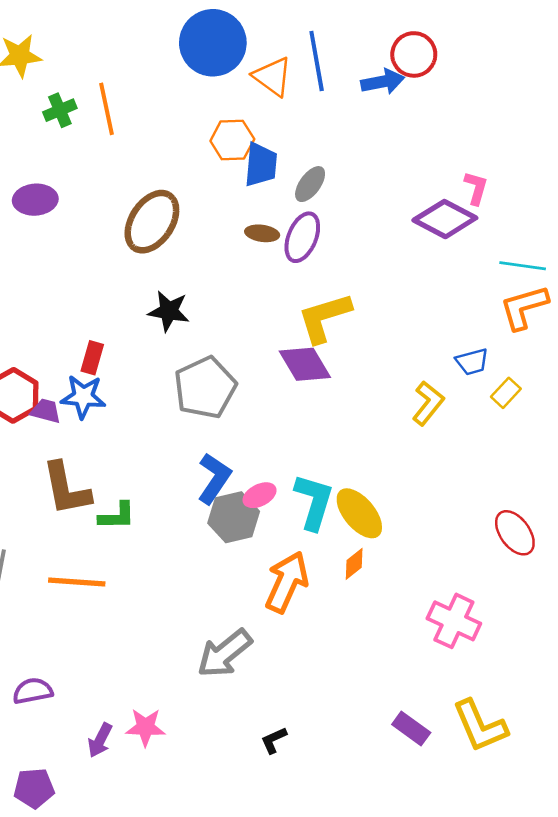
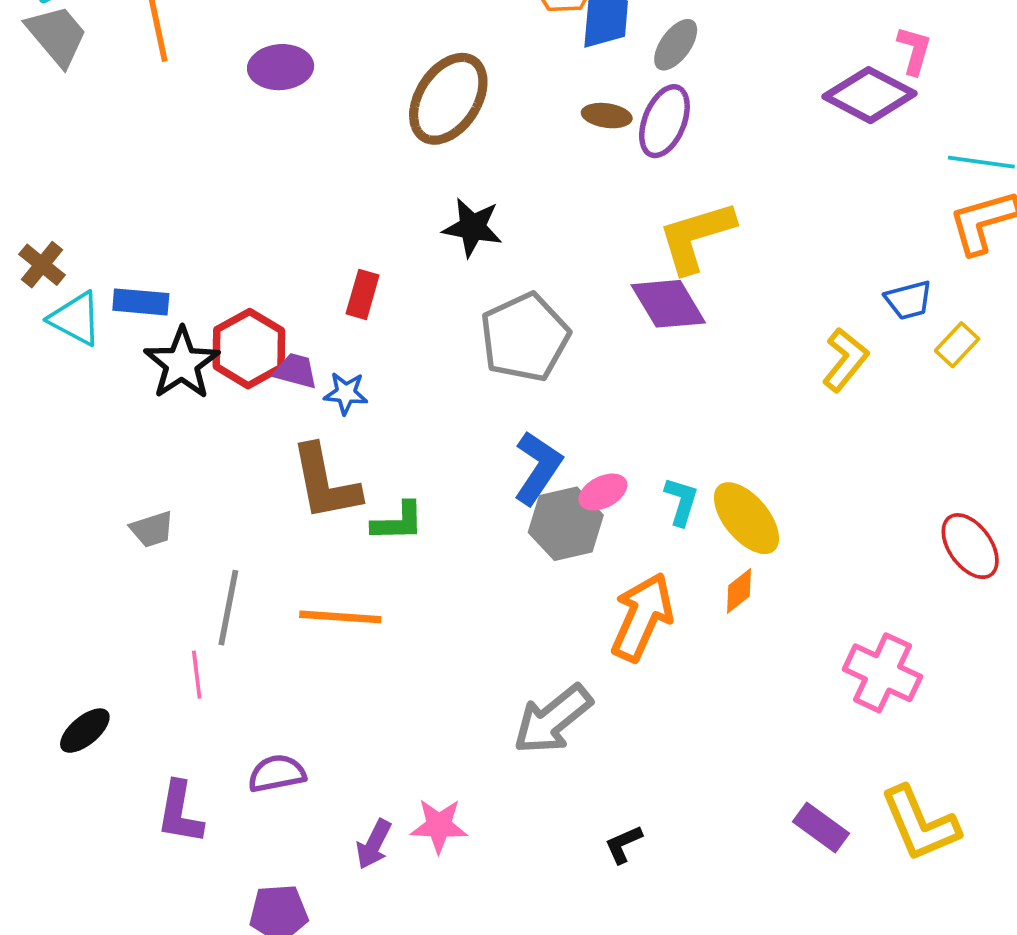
blue star: (83, 397) -> (346, 393), moved, size x0.7
cyan L-shape: (314, 502) -> (681, 501), size x0.6

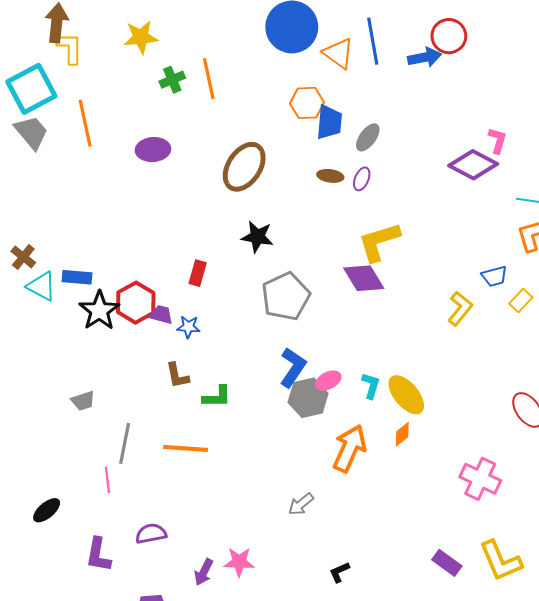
purple ellipse: (664, 121) -> (362, 179), size x0.6
brown L-shape: (325, 483) -> (177, 375), size x0.6
gray arrow: (553, 719) -> (301, 504), size x0.6

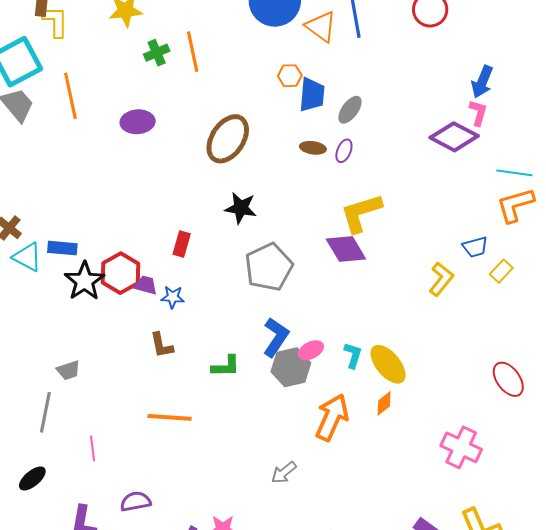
blue arrow: (425, 57) -> (482, 82), moved, turned 124
orange hexagon: (307, 103) -> (290, 76), size x0.7
green L-shape: (217, 397) -> (226, 366), moved
gray line: (125, 443) -> (45, 412), moved

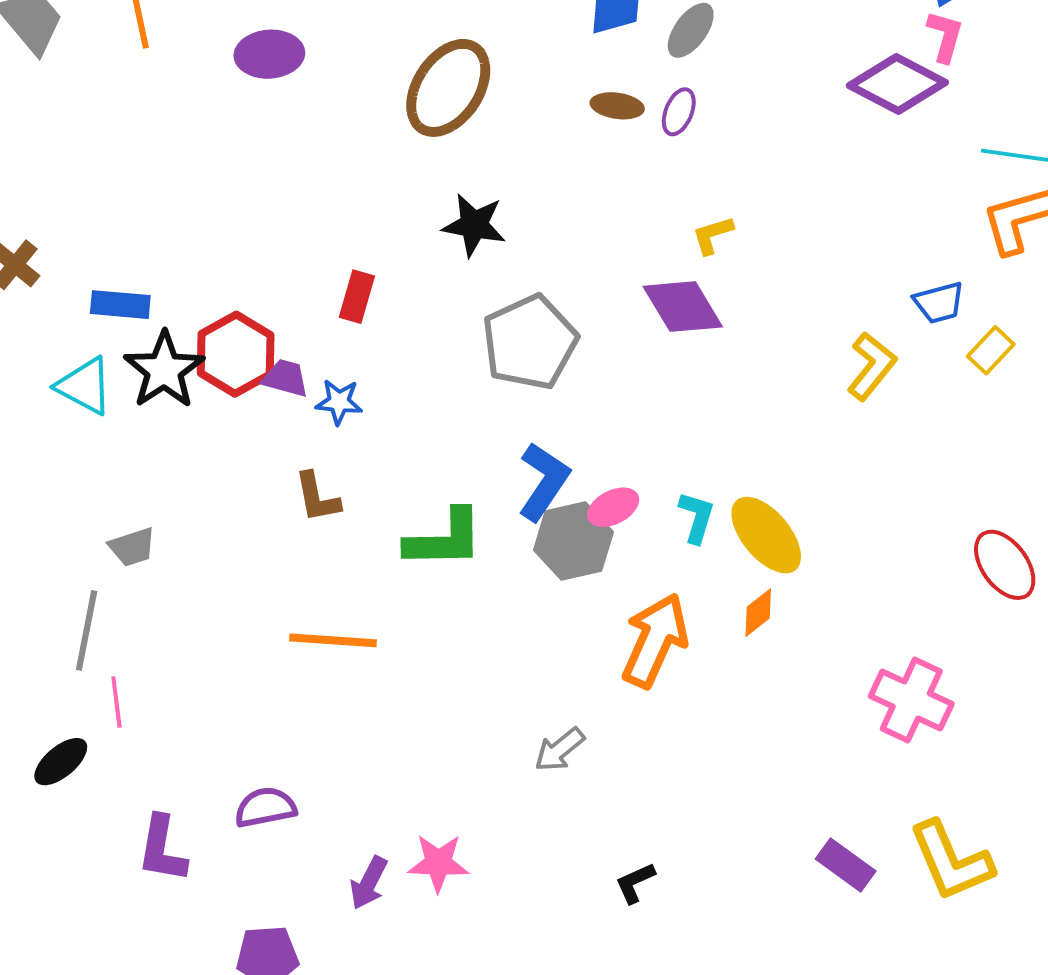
yellow L-shape: (361, 213) -> (713, 235), size x0.5
cyan triangle: (27, 257) -> (85, 386), moved
green L-shape: (226, 366) -> (444, 539), size x1.4
pink line: (92, 448) -> (116, 702), moved

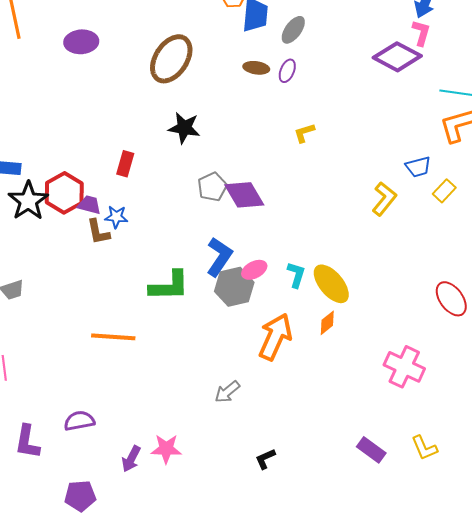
purple diamond: (683, 307) -> (244, 195), moved
gray pentagon: (530, 342) -> (212, 187), size x0.6
brown L-shape: (317, 497) -> (98, 232), moved
yellow L-shape: (951, 861) -> (424, 448), size x0.6

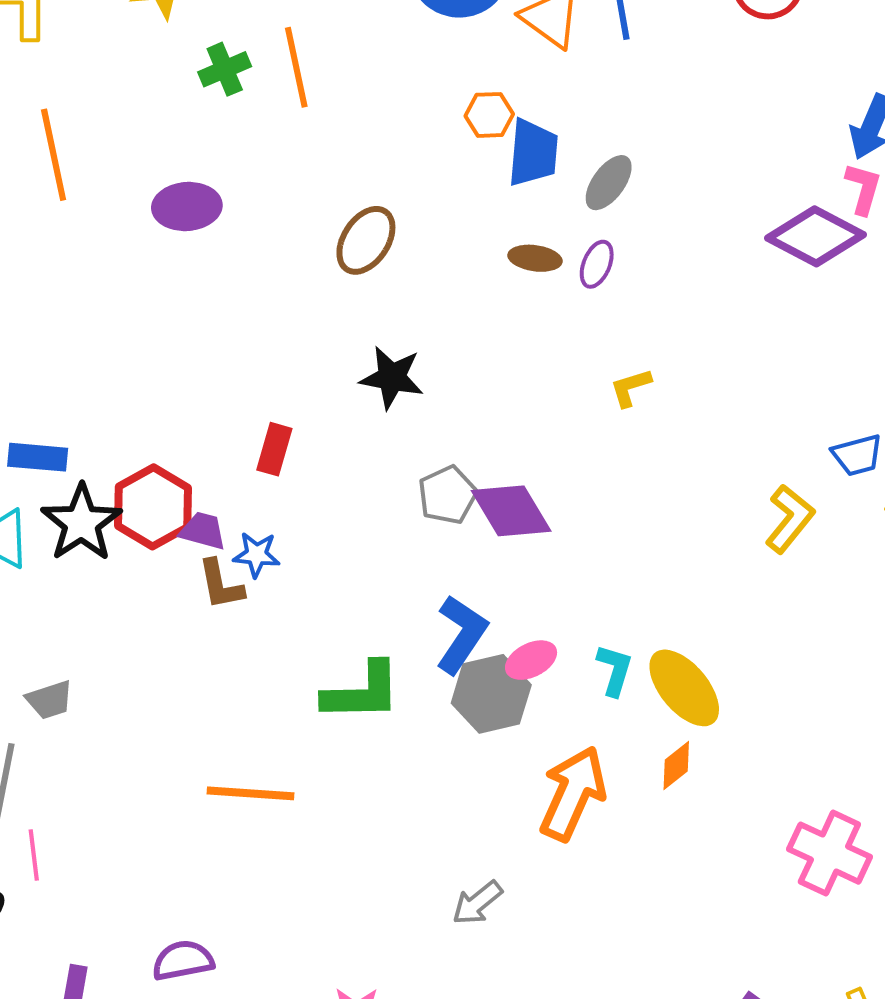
brown ellipse: (171, 59) -> (366, 240), size x0.7

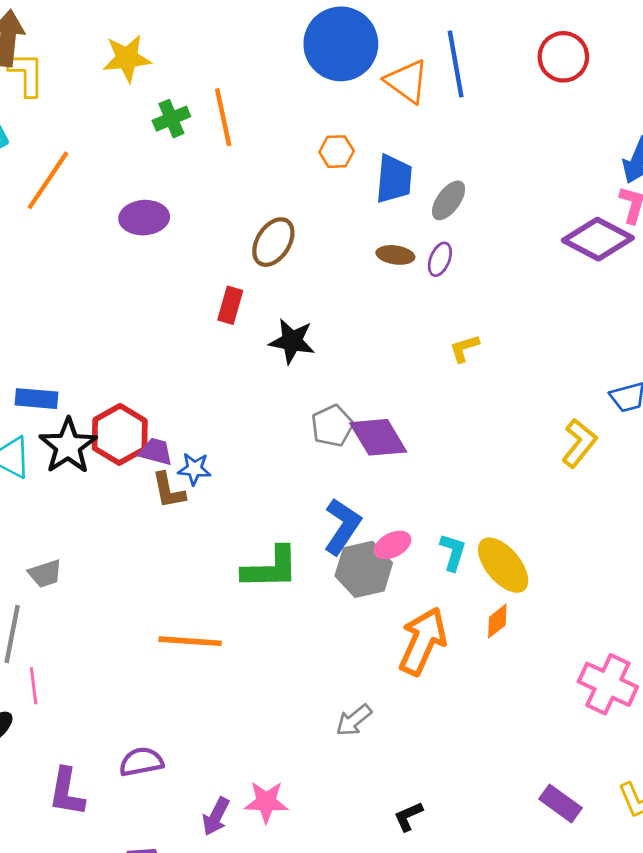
orange hexagon: (489, 115) -> (337, 152), moved
orange line: (54, 155) -> (48, 180), turned 46
red rectangle: (274, 449) -> (230, 305), moved

